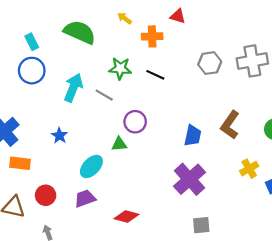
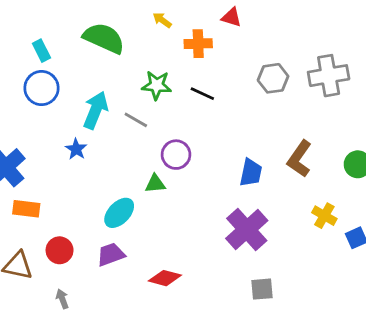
blue star: (59, 136) -> (76, 149), moved
yellow cross: (249, 169) -> (324, 216), turned -30

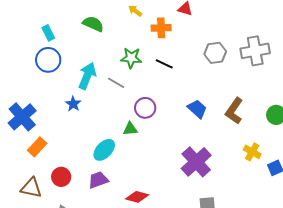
green semicircle: (104, 38) -> (93, 24), size x0.7
blue trapezoid: (251, 173) -> (197, 109), moved, turned -60
orange rectangle: (26, 209) -> (37, 147), turned -54

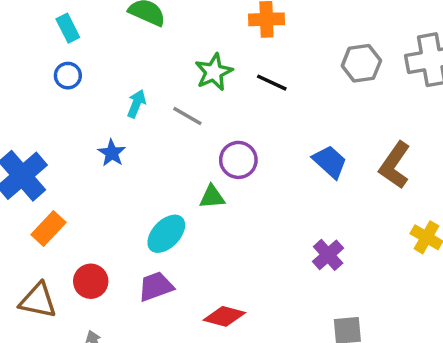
green star: (131, 58) -> (214, 72), turned -30
blue circle: (48, 60) -> (68, 76), size x0.6
cyan arrow: (87, 76) -> (136, 104), size x0.6
purple cross: (196, 162) -> (328, 255), size x0.6

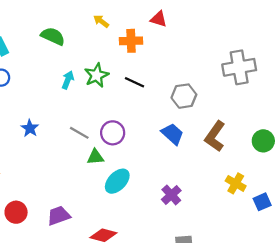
gray hexagon: (361, 63) -> (184, 96), moved
cyan arrow: (136, 104) -> (68, 80), moved
gray line: (187, 116) -> (79, 133), moved
cyan ellipse: (166, 234) -> (117, 181), moved

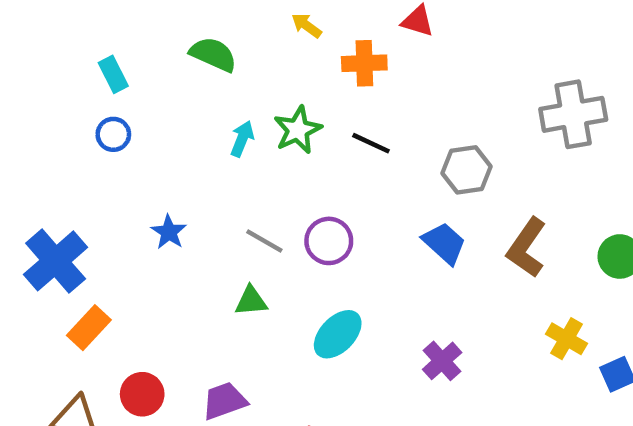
green triangle: (95, 157) -> (251, 301), moved

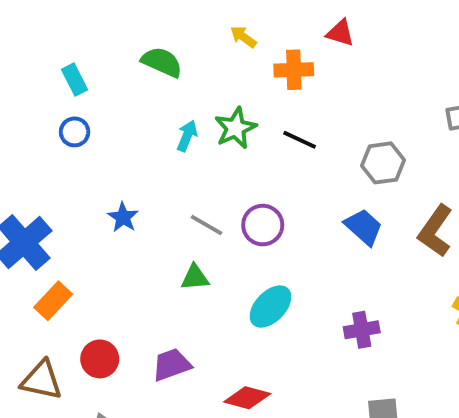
purple cross: (442, 361) -> (362, 330), turned 32

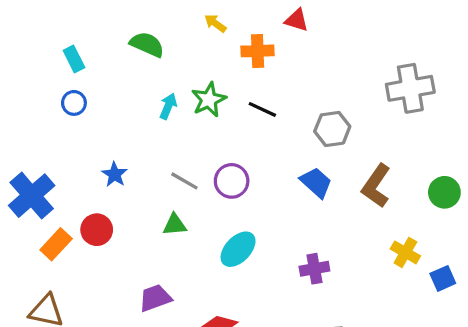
red circle: (100, 359) -> (97, 230), moved

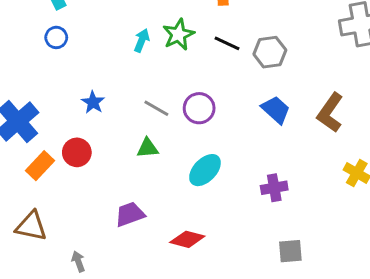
gray hexagon: (332, 129) -> (270, 52), moved

